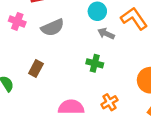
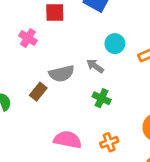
gray semicircle: (53, 28) -> (61, 74), moved
gray arrow: (106, 34) -> (95, 66), moved

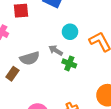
green cross: (102, 98) -> (69, 63), moved

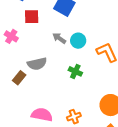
gray arrow: (56, 50) -> (59, 38), moved

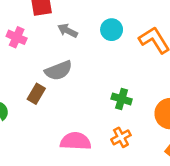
gray arrow: (59, 38) -> (68, 31), moved
green cross: (75, 71) -> (122, 99), moved

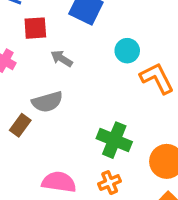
cyan circle: (112, 30) -> (127, 51), moved
green cross: (122, 99) -> (114, 140), size x1.5

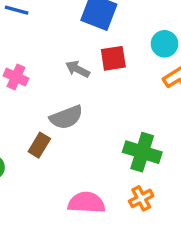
red square: (35, 28) -> (113, 58), moved
cyan circle: (127, 51) -> (165, 44), moved

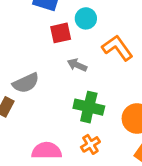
cyan circle: (165, 44) -> (86, 18), moved
gray arrow: (78, 69) -> (77, 65), moved

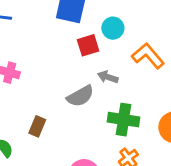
gray semicircle: (26, 83) -> (80, 96), moved

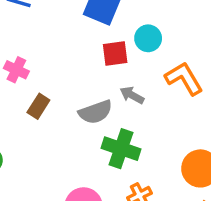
green cross: (123, 120) -> (121, 149), moved
brown rectangle: (37, 126) -> (38, 106), moved

